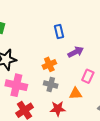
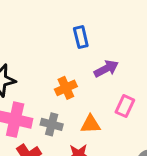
gray cross: (51, 85) -> (52, 124), moved
orange triangle: (76, 94) -> (91, 124), moved

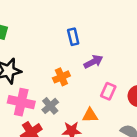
gray cross: (52, 124) -> (50, 106), turned 35
orange triangle: (91, 124) -> (90, 115), moved

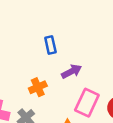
pink rectangle: (108, 91) -> (87, 103), size x1.5

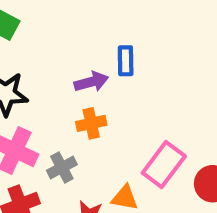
purple arrow: (72, 71) -> (91, 82), moved

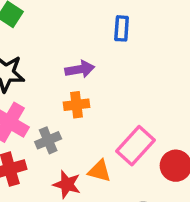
blue rectangle: (126, 61) -> (122, 28), moved

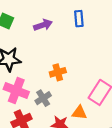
purple arrow: (80, 69) -> (43, 25), moved

